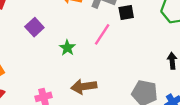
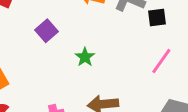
pink line: (102, 34) -> (161, 61), moved

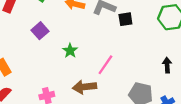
pink line: (161, 61) -> (105, 65), moved

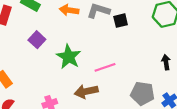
green star: (70, 51) -> (69, 57), size x1.6
pink line: (105, 65) -> (105, 67), turned 42

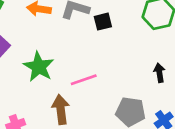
brown arrow: (86, 91) -> (61, 109), turned 95

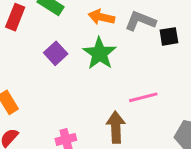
green star: (39, 67) -> (99, 53), moved

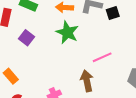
purple square: (56, 53) -> (26, 38), moved

